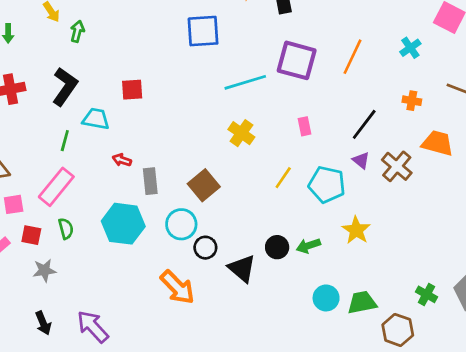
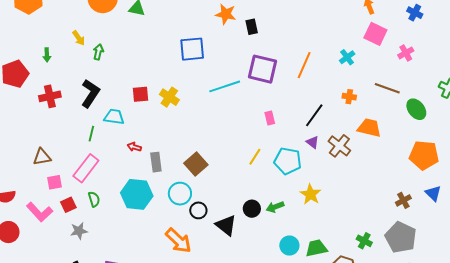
yellow cross: (241, 133) -> (169, 97), moved
red square: (31, 235) -> (68, 205), turned -35

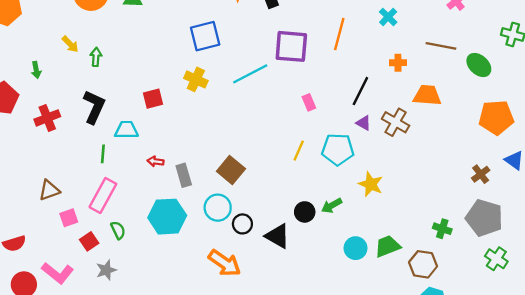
yellow cross: (169, 97) -> (196, 79), moved
pink L-shape: (40, 212) -> (58, 273), moved

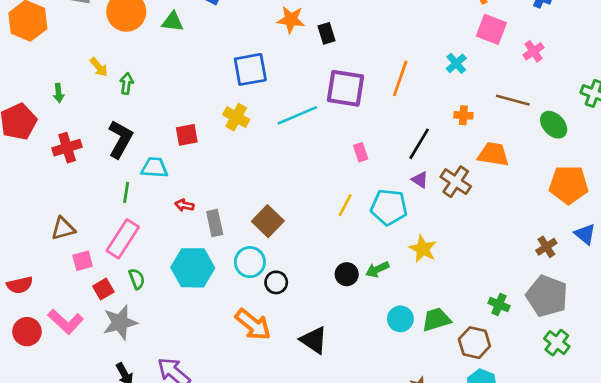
black triangle: (278, 236) -> (314, 340), moved
gray star: (106, 270) -> (120, 322), size x1.5

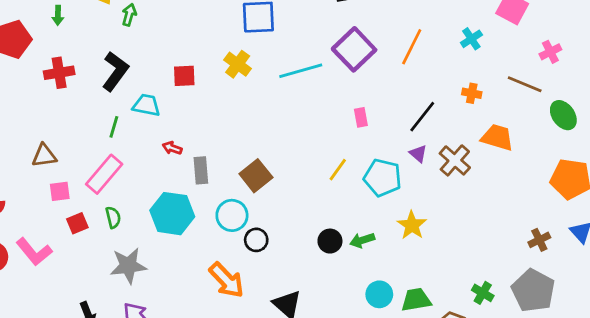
pink cross: (533, 51) -> (550, 52), moved
purple square: (346, 88) -> (354, 49), turned 30
gray star: (120, 322) -> (128, 266), moved

